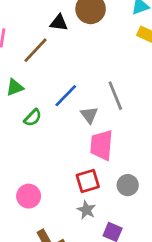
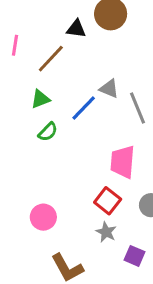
green triangle: (15, 87) -> (40, 99), moved
gray triangle: (89, 115) -> (109, 89), moved, turned -30
red square: (88, 181) -> (108, 201), turned -35

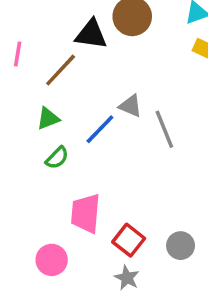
black triangle: (76, 29) -> (91, 34), size x1.4
pink trapezoid: (123, 162) -> (86, 213), moved

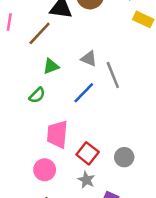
green triangle: (48, 118) -> (51, 66), moved
blue line: (100, 129) -> (84, 93), moved
pink circle: (52, 260) -> (45, 170), moved

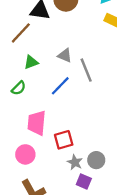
red square: (88, 153) -> (64, 140), turned 36
gray circle: (124, 157) -> (96, 160), moved
gray star: (86, 180) -> (75, 162), moved

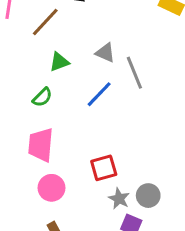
pink trapezoid: (37, 123) -> (41, 145), moved

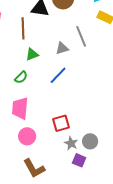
brown line: (45, 22) -> (23, 28), turned -45
gray triangle: (105, 53) -> (62, 48), turned -40
gray line: (134, 73) -> (81, 36), moved

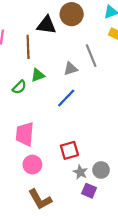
green semicircle: (21, 77) -> (19, 87), moved

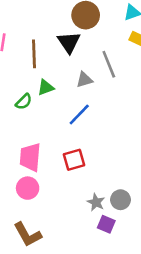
black triangle: (47, 25) -> (69, 42), moved, turned 48
red square: (69, 150) -> (74, 160), moved
pink circle: (32, 165) -> (28, 188), moved
brown L-shape: (40, 199) -> (28, 235), moved

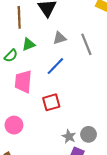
gray line: (109, 64) -> (86, 44), moved
pink trapezoid: (30, 157) -> (23, 82), moved

